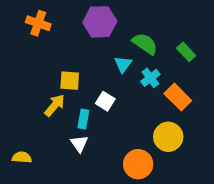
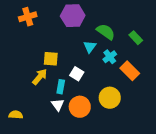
orange cross: (38, 23) -> (28, 17), turned -36
yellow circle: (168, 137) -> (110, 98), moved
orange circle: (138, 164) -> (80, 107), moved

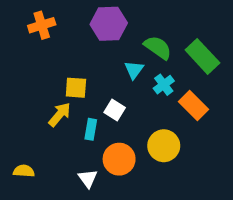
green rectangle: (136, 38) -> (202, 56), size x1.6
white triangle: (58, 105) -> (88, 178), moved

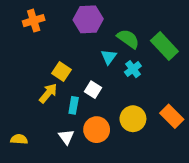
yellow square: (76, 88) -> (61, 71), turned 30
orange rectangle: (194, 106) -> (172, 116), moved
white triangle: (88, 178) -> (66, 137), moved

